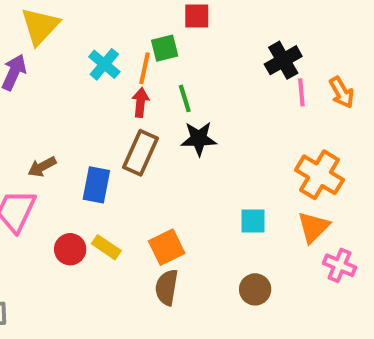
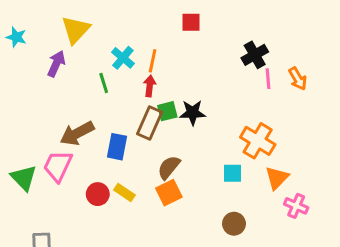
green square: (165, 48) -> (167, 111), moved
green line: (185, 98) -> (104, 83), moved
brown arrow: (42, 167) -> (77, 133), size x1.6
orange cross: (319, 175) -> (258, 141), moved
brown semicircle: (167, 287) -> (169, 167), moved, turned 30

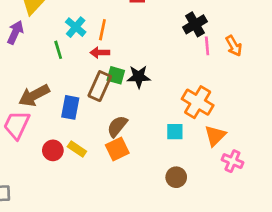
red arrow: (150, 86) -> (100, 53), turned -96
green square: (167, 111) -> (116, 75), turned 30

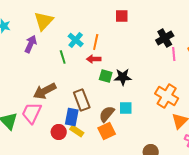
brown rectangle: (100, 86) -> (82, 100), moved, turned -45
blue rectangle: (70, 107) -> (72, 117), moved
cyan square: (175, 132) -> (126, 108), moved

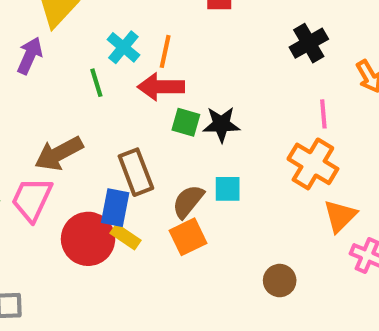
pink line: (174, 54) -> (323, 114), moved
red arrow: (94, 59) -> (161, 87), size x1.5
red circle: (59, 132) -> (88, 239), size x1.6

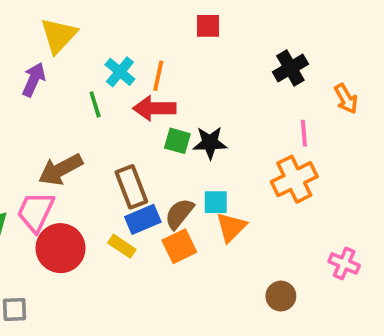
orange cross: (313, 164) -> (294, 179), turned 33
blue rectangle: (115, 208) -> (143, 219), moved, turned 56
orange triangle: (340, 216) -> (231, 227), moved
red circle: (88, 239) -> (61, 248), moved
brown circle: (280, 281) -> (281, 296), moved

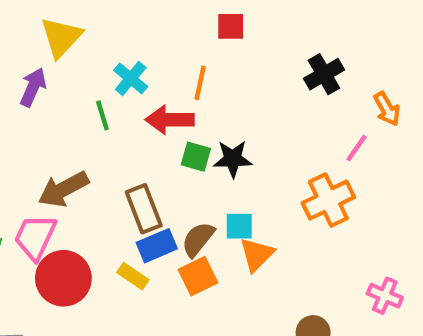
orange line: (158, 76) -> (200, 83), moved
pink line: (304, 133) -> (357, 148), moved, turned 40

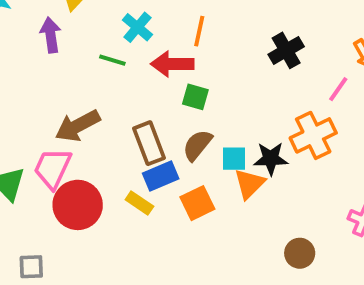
black cross: (324, 74) -> (286, 50), moved
purple arrow: (33, 87) -> (51, 35), turned -32
green line: (102, 115) -> (112, 60), turned -56
black star: (233, 159) -> (271, 159), moved
brown semicircle: (198, 239) -> (197, 145), moved

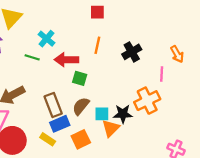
orange line: (199, 31) -> (97, 45), moved
pink line: (338, 89) -> (162, 74), turned -32

